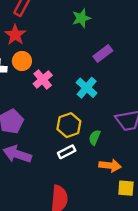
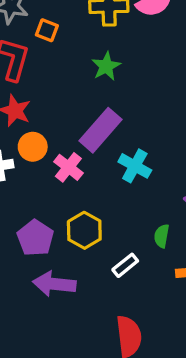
purple rectangle: (103, 53) -> (101, 130), moved, size x1.5
yellow hexagon: (69, 125) -> (84, 230), moved

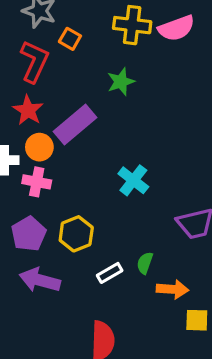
purple rectangle: (101, 130) -> (75, 125), moved
pink cross: (68, 167) -> (37, 182), moved, turned -36
green semicircle: (162, 236) -> (145, 263), moved

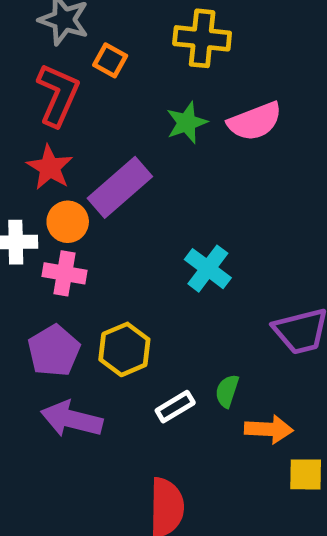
pink semicircle: (176, 28) -> (255, 121), moved

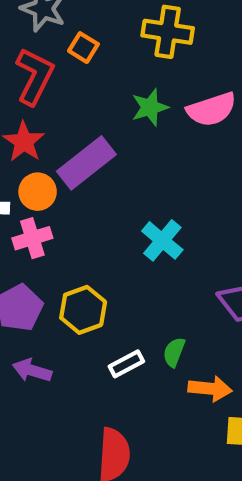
pink cross: (65, 273) -> (32, 238), turned -30
purple arrow: (72, 419) -> (32, 370), size x0.7

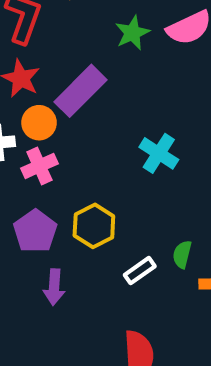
purple arrow: (32, 370) -> (54, 287), turned -96

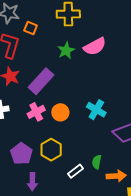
orange circle: (39, 123) -> (60, 112), moved
cyan cross: (159, 153) -> (96, 110), moved
pink cross: (39, 166) -> (36, 112), moved

